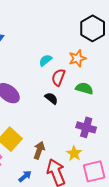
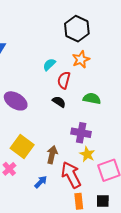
black hexagon: (93, 28) -> (77, 29), moved
green semicircle: (84, 88) -> (92, 99), moved
purple cross: (86, 127) -> (81, 133), moved

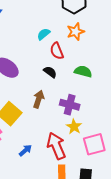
red semicircle: (64, 80) -> (57, 51), turned -42
brown arrow: (52, 155) -> (39, 99), moved

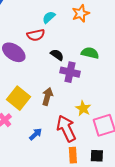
red semicircle: (57, 51) -> (36, 35), moved, turned -78
brown arrow: (39, 99) -> (47, 96), moved
purple cross: (70, 105) -> (70, 72), moved

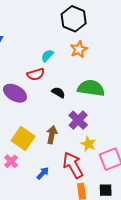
green semicircle: (90, 53) -> (91, 88), size x1.5
purple cross: (70, 72) -> (78, 120), moved, turned 36

